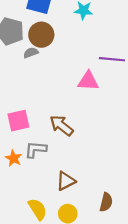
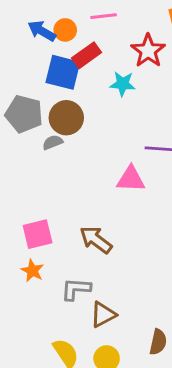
gray L-shape: (36, 149) -> (76, 289), moved
orange star: (14, 158) -> (32, 271), moved

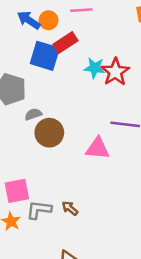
red star: (148, 51) -> (115, 72), moved
brown circle: (66, 118) -> (49, 133), moved
brown arrow: (96, 240) -> (70, 208), moved, size x0.6
gray L-shape: (76, 289) -> (39, 210), moved

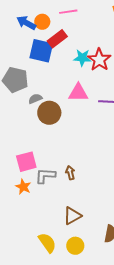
pink triangle: (98, 148) -> (78, 93), moved
brown arrow: (70, 208) -> (70, 173), turned 40

